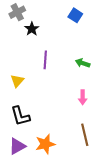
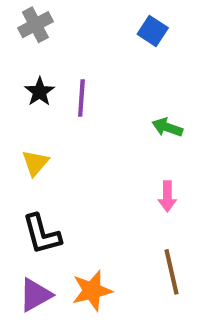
black star: (32, 29) -> (40, 92), moved
purple line: (45, 60) -> (81, 98), moved

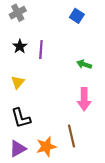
pink arrow: (167, 196) -> (84, 99), size x1.5
brown line: (172, 272) -> (71, 136), moved

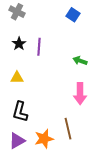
gray cross: (18, 13) -> (17, 12), turned -35
yellow triangle: (18, 82) -> (17, 78), turned 48
black L-shape: (21, 118) -> (20, 112), turned 30

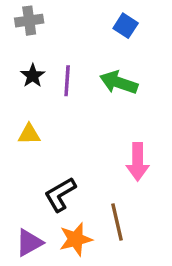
gray cross: (17, 12) -> (29, 21), turned -35
green arrow: (80, 61) -> (119, 83), moved, size x1.5
black L-shape: (20, 112) -> (60, 194), moved, turned 45

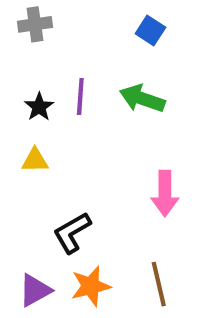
black star: (33, 76) -> (39, 107), moved
brown line: (117, 222) -> (159, 284), moved

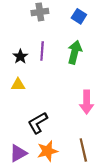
gray cross: (35, 24) -> (40, 12), moved
green arrow: (142, 99) -> (75, 52), turned 85

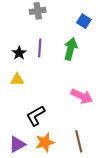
blue square: (79, 16) -> (84, 21), moved
pink arrow: (87, 102) -> (82, 96), turned -65

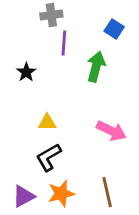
purple line: (40, 48) -> (64, 43), moved
yellow triangle: (17, 80) -> (47, 122), moved

